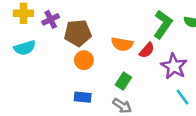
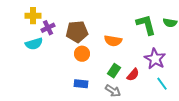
purple cross: (51, 19) -> (48, 28), moved
green L-shape: (163, 24) -> (146, 25), turned -50
red semicircle: (147, 50) -> (133, 75), moved

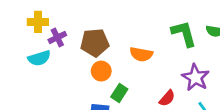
green rectangle: (114, 71) -> (119, 93), moved

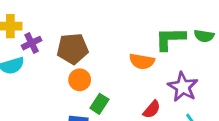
green L-shape: (184, 34) -> (170, 39), turned -76
orange semicircle: (141, 54) -> (142, 61), moved

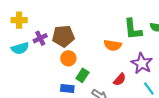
green L-shape: (170, 39) -> (133, 29), turned -95
purple cross: (32, 43) -> (40, 38), moved

